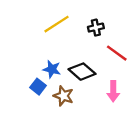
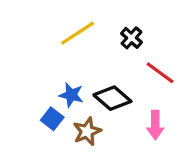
black cross: (96, 28) -> (131, 38), turned -35
brown star: (63, 96) -> (87, 131), turned 30

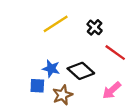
blue square: (52, 119) -> (37, 86), turned -35
pink arrow: (155, 125) -> (112, 90), turned 48

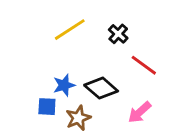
blue star: (51, 69) -> (64, 85), turned -30

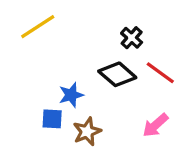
yellow line: (70, 30) -> (38, 27), moved
black diamond: (101, 88) -> (117, 74), moved

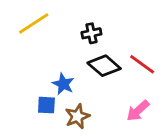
black cross: (132, 38) -> (91, 33), moved, turned 36
blue star: (71, 95) -> (63, 84), turned -30

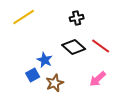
black cross: (91, 33) -> (77, 18), moved
blue square: (46, 105) -> (33, 75), turned -32

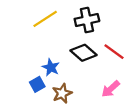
yellow line: (24, 17) -> (45, 19), moved
black cross: (77, 18) -> (87, 20), size x1.5

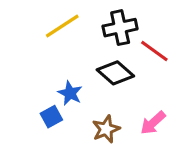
red line: (114, 52) -> (154, 51), moved
brown star: (62, 93) -> (106, 129), moved

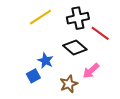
pink arrow: (153, 123) -> (91, 71), moved

